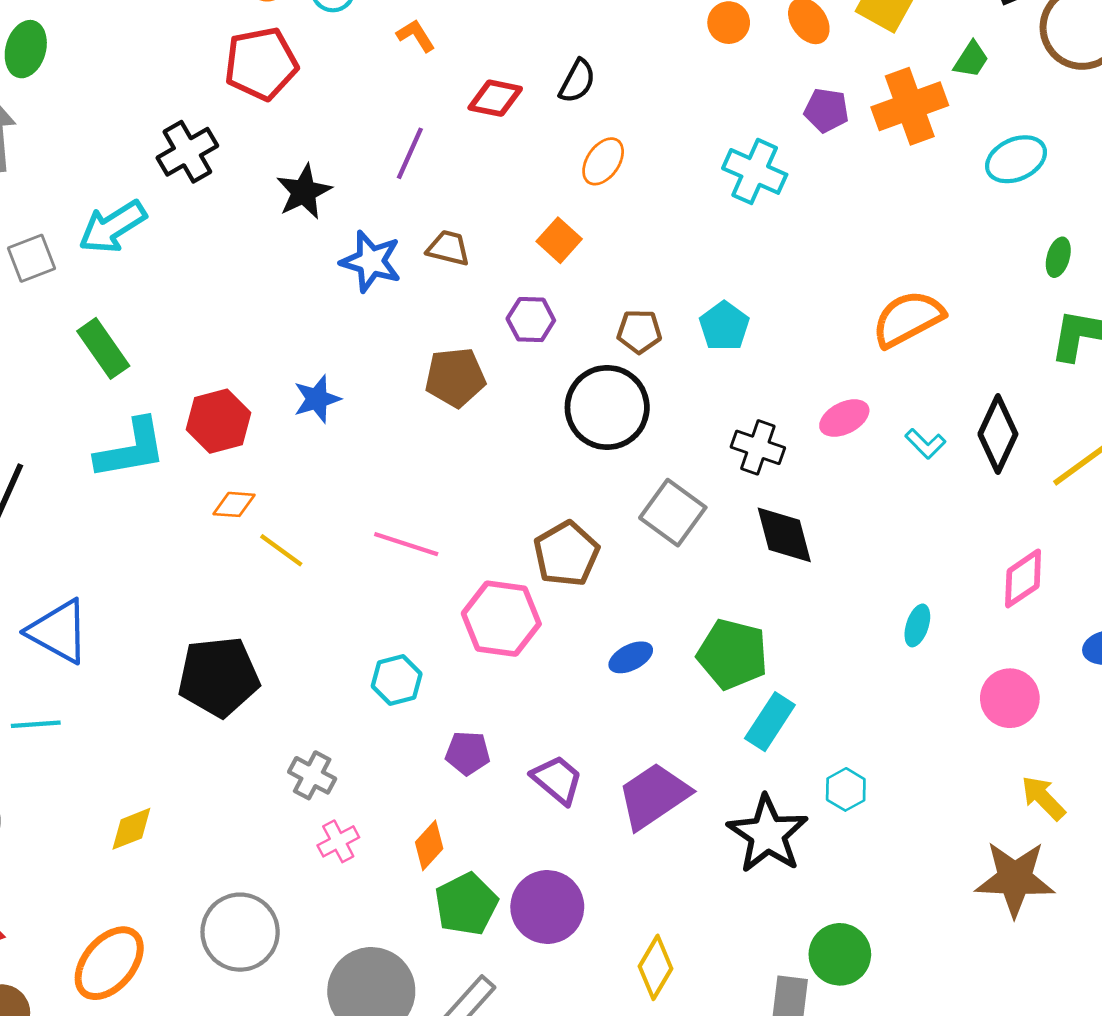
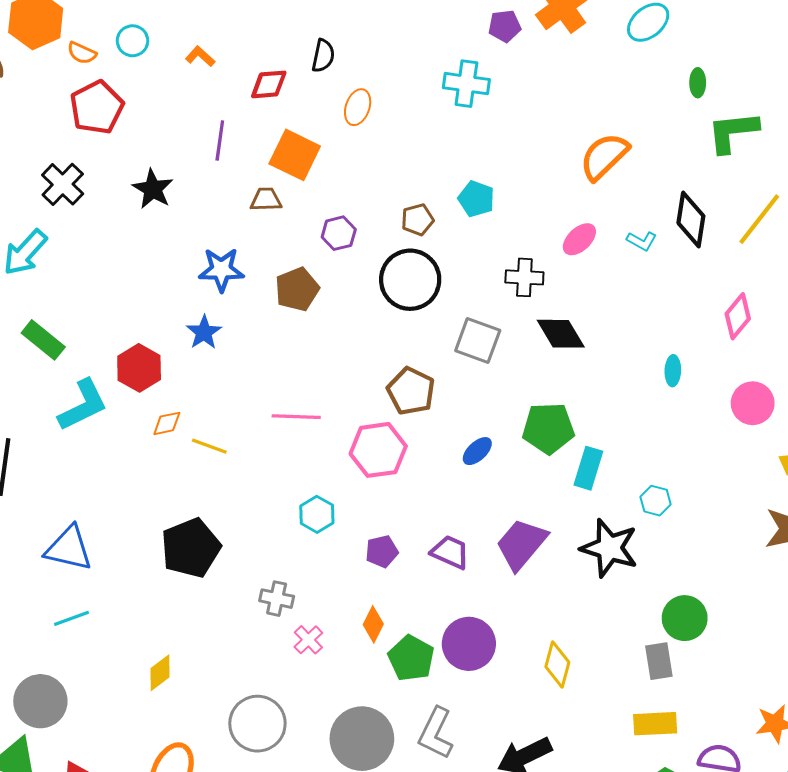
orange square: (559, 240) -> (295, 155), moved, size x1.6
blue star: (371, 261) -> (221, 270), moved

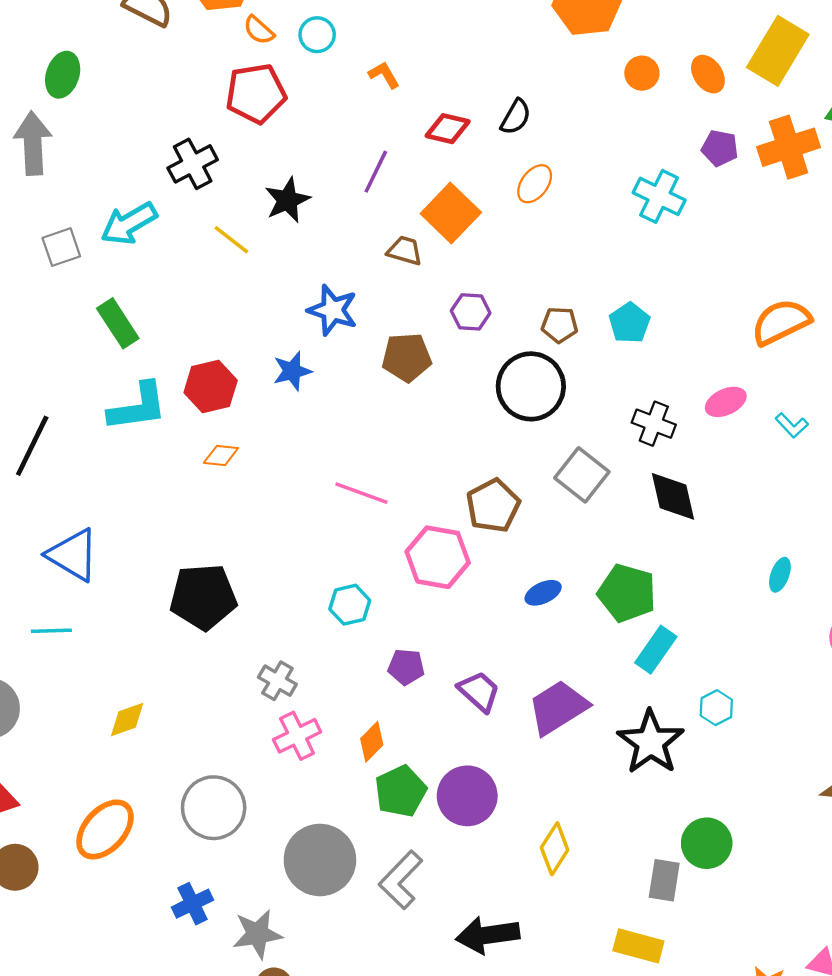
yellow line: (209, 446) -> (231, 240), moved
pink cross: (308, 640) -> (297, 736), size x1.4

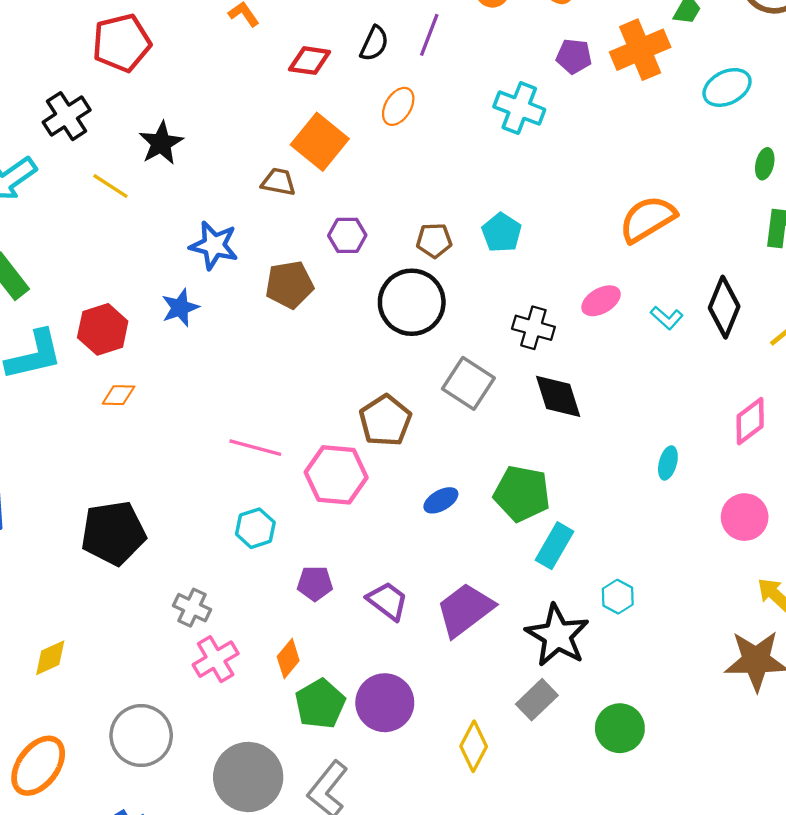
purple line: (376, 172) -> (429, 35), moved
pink line: (362, 493) -> (255, 448), moved
gray rectangle: (664, 880) -> (537, 700), moved, turned 42

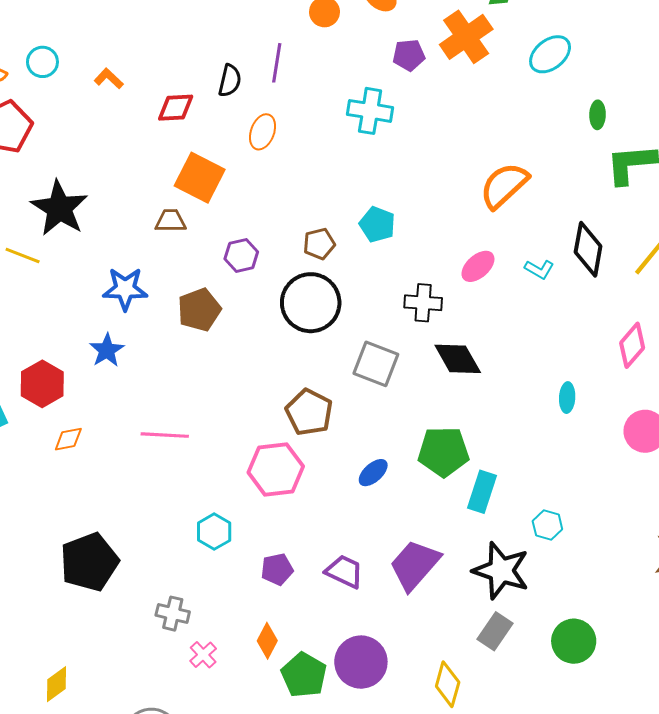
black star: (161, 143) -> (59, 208), size x1.4
pink line: (255, 448) -> (165, 435), moved
pink cross: (216, 659) -> (203, 655), size x0.7

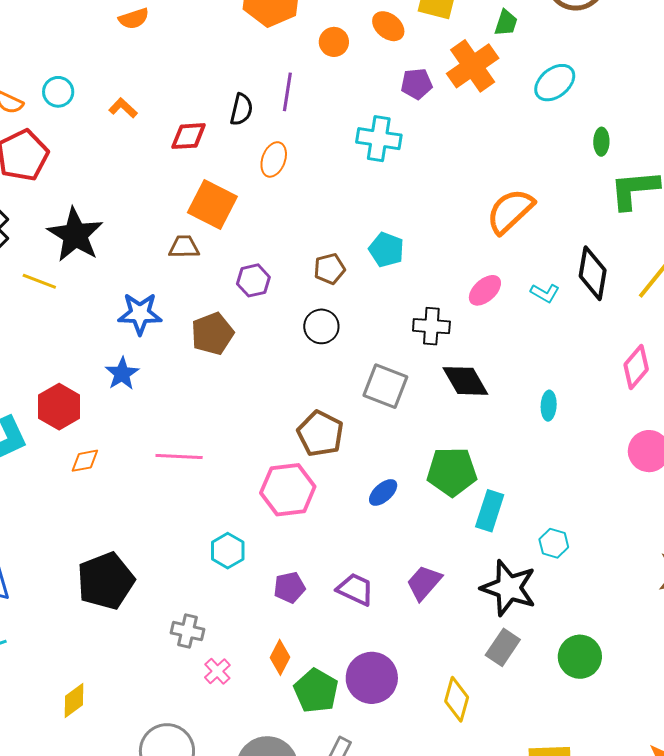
black circle: (311, 303) -> (321, 326), size x0.6
cyan ellipse: (567, 398) -> (549, 406), moved
purple trapezoid: (415, 565) -> (424, 583), size x0.7

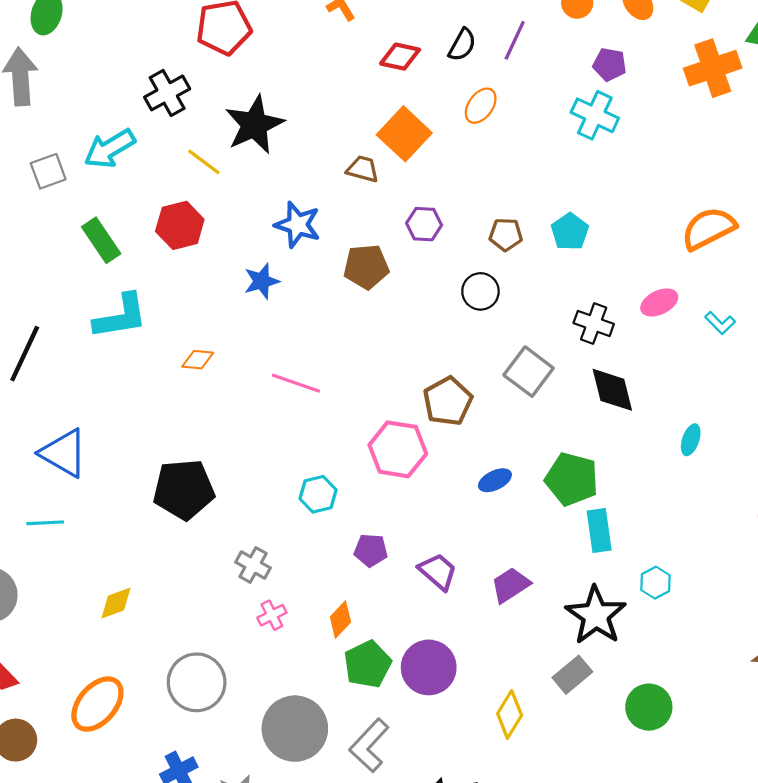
purple pentagon: (417, 84) -> (610, 64), moved
red hexagon: (59, 407) -> (180, 225), moved
cyan rectangle: (490, 511) -> (599, 531), turned -42

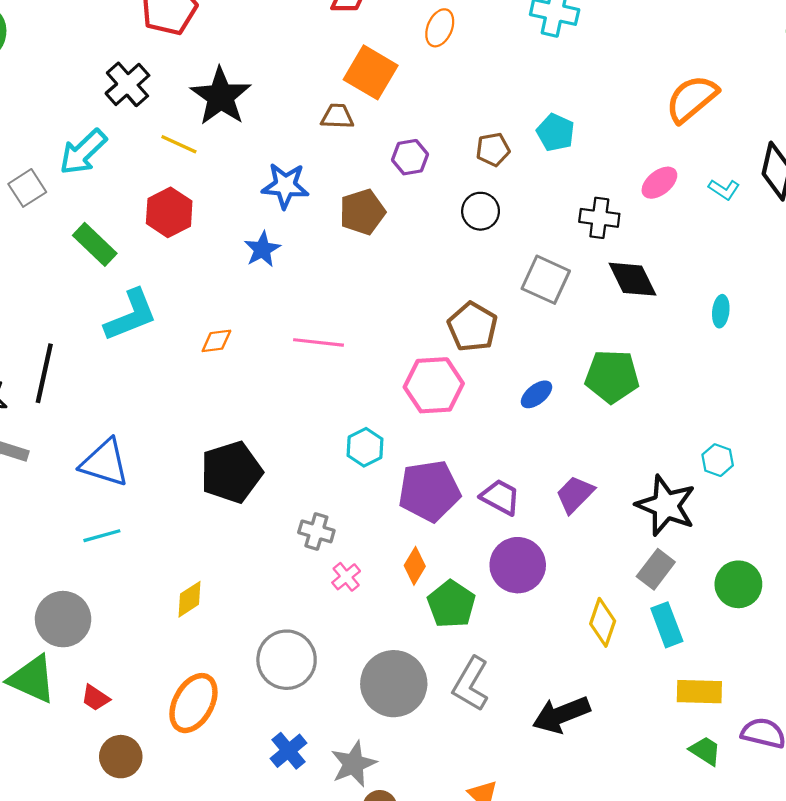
cyan rectangle: (599, 531) -> (667, 625), moved
purple pentagon: (371, 550) -> (429, 491), size x1.8
purple circle: (429, 667) -> (518, 565), moved

